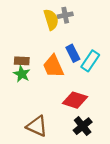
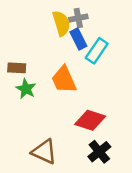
blue rectangle: (73, 53) -> (78, 39), moved
brown rectangle: (22, 61) -> (17, 68), moved
cyan rectangle: (90, 61) -> (97, 51), moved

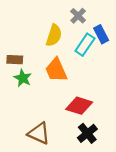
gray cross: (78, 18) -> (78, 16), moved, turned -35
yellow semicircle: (61, 23) -> (54, 35), moved, turned 35
blue rectangle: (78, 39) -> (101, 34), moved

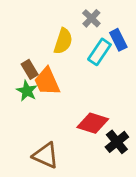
brown rectangle: (15, 60) -> (30, 69), moved, turned 56
orange trapezoid: (56, 70) -> (47, 81), moved
black cross: (87, 133) -> (117, 142), moved

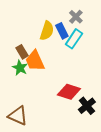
gray cross: (91, 18) -> (76, 17), moved
blue rectangle: (118, 40) -> (62, 31), moved
brown triangle: (46, 155) -> (18, 116), moved

